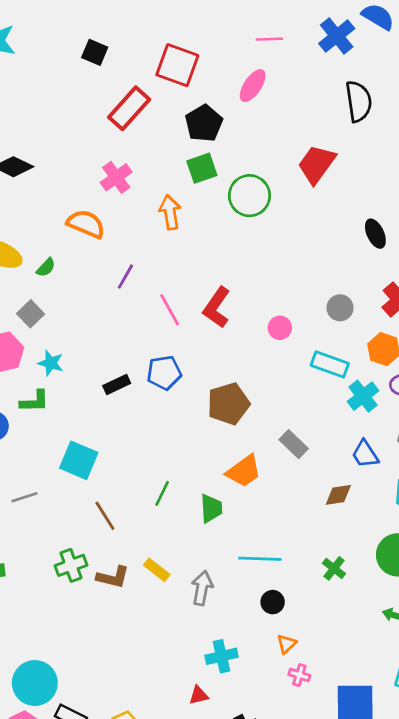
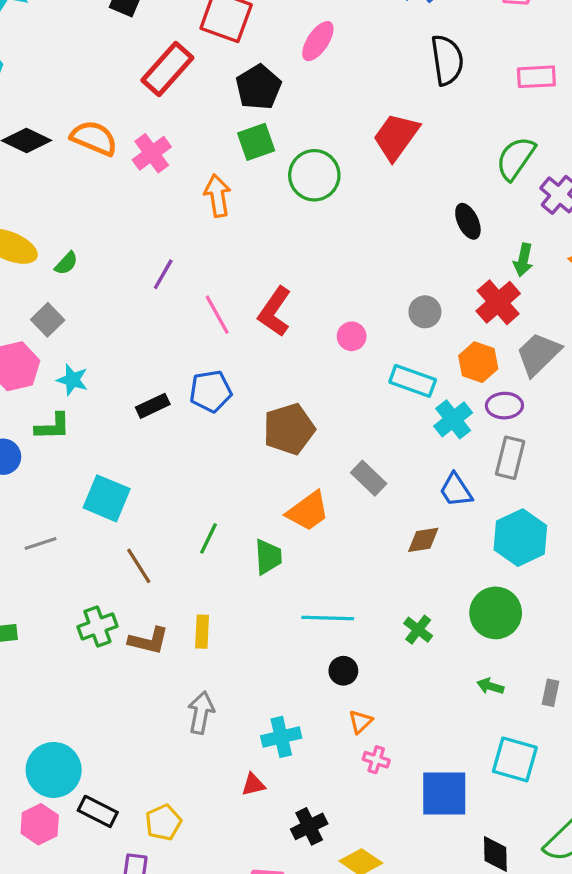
orange semicircle: (86, 224) -> (94, 138), moved
yellow rectangle: (157, 570) -> (202, 632), turned 55
gray arrow: (202, 588) -> (201, 713), moved

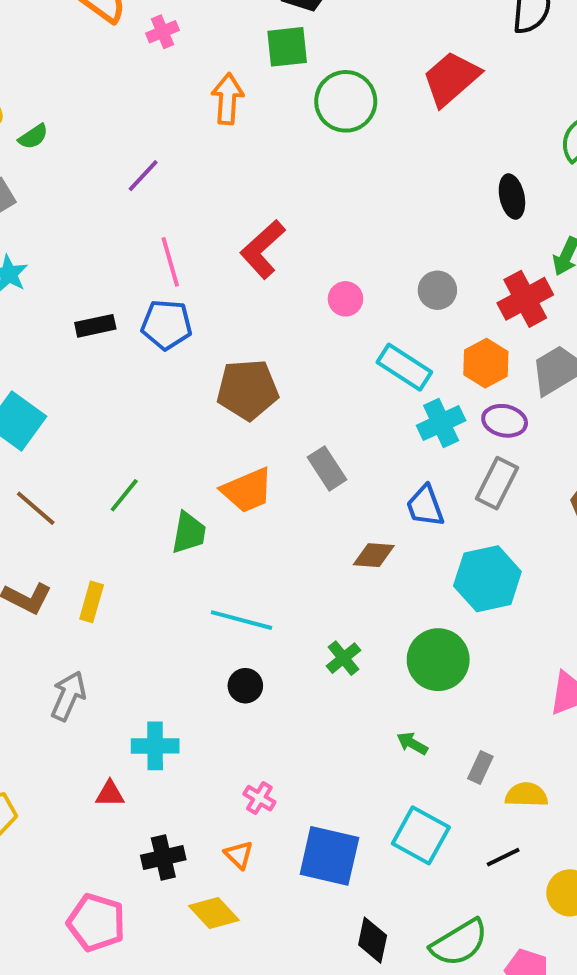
pink cross: (152, 153) -> (163, 32), size x0.7
pink line: (217, 315) -> (170, 262), moved
brown line: (139, 566) -> (36, 508), turned -30
orange triangle: (360, 722) -> (239, 855), moved, turned -45

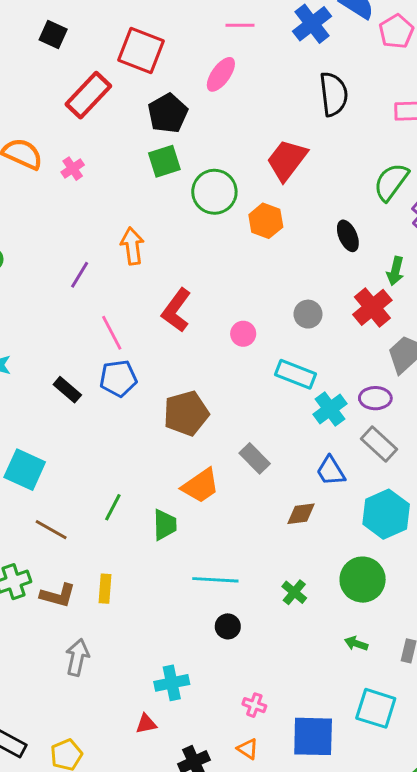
orange arrow: (227, 99) -> (132, 246), moved
black rectangle: (95, 326) -> (67, 390), turned 64
orange hexagon: (486, 363) -> (266, 221), moved
gray rectangle: (497, 483) -> (379, 444), turned -63
gray arrow: (68, 696) -> (77, 657), moved

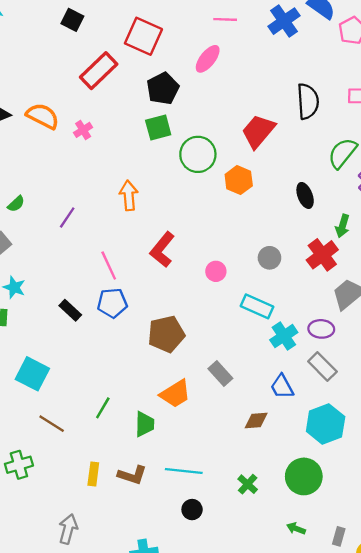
black semicircle: (334, 94) -> (308, 101), moved
purple line: (80, 275) -> (67, 217), moved
brown L-shape: (58, 595) -> (132, 475), moved

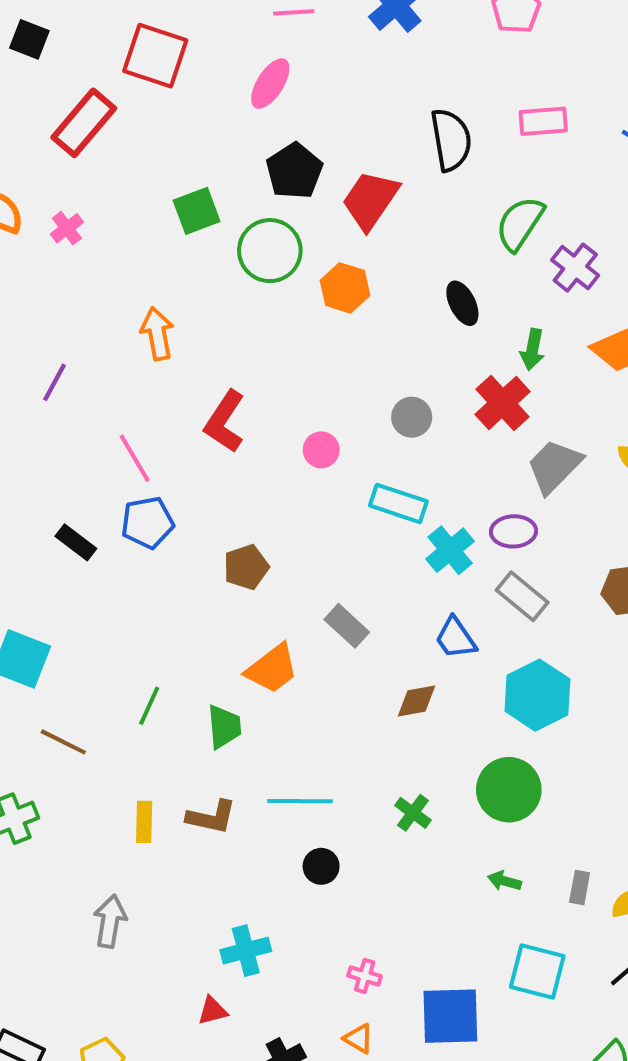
black pentagon: (163, 89) -> (294, 171), moved
brown pentagon: (166, 334) -> (246, 567), size x0.7

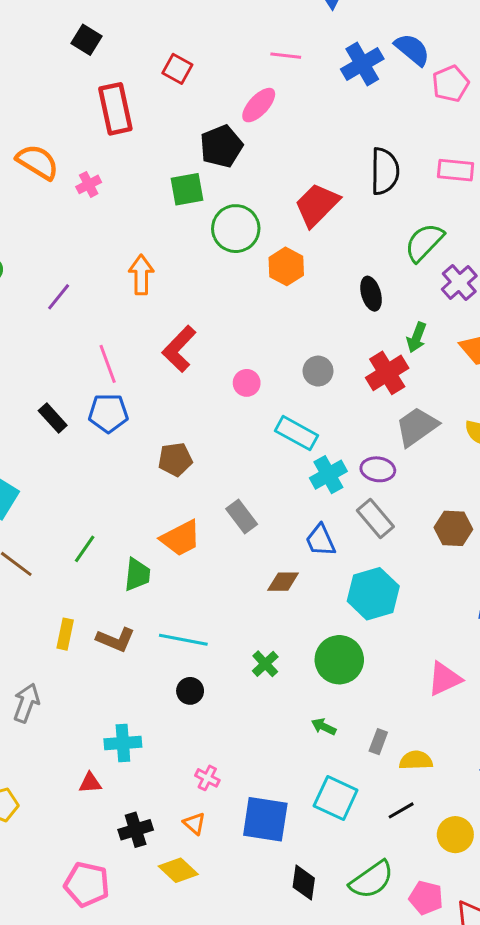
red square: (155, 56) -> (177, 69), size x0.6
red rectangle: (84, 123) -> (115, 109), turned -63
black pentagon: (294, 171) -> (221, 146), moved

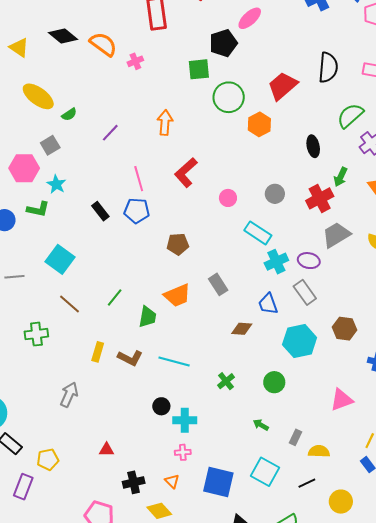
brown hexagon: (453, 528) -> (345, 329), moved
green circle: (339, 660) -> (274, 382), size x0.7
black circle: (190, 691) -> (161, 406), moved
cyan cross: (123, 743) -> (185, 420), moved
pink cross: (207, 778) -> (183, 452), turned -35

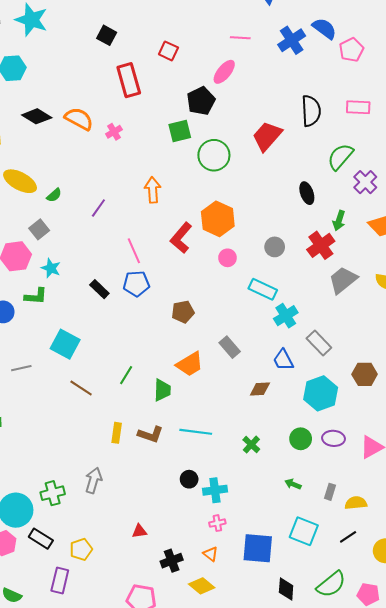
orange hexagon: (259, 124) -> (218, 219), moved, size x1.4
purple ellipse: (309, 261) -> (333, 438), moved
green cross: (36, 334) -> (53, 493), moved

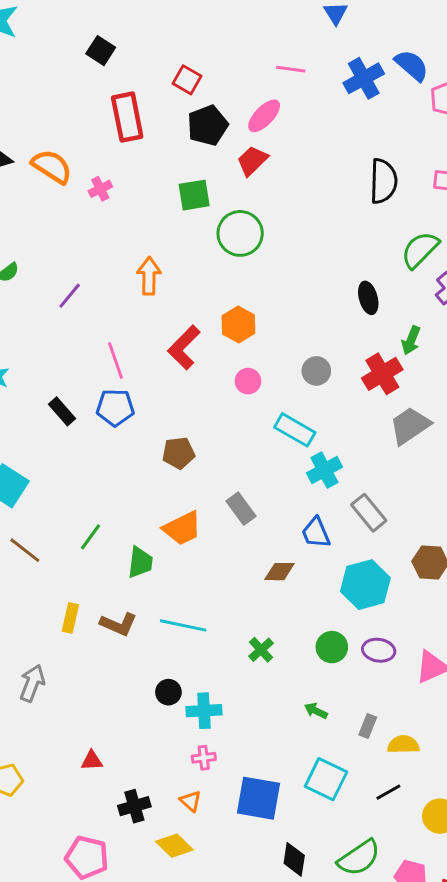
black pentagon: (201, 101) -> (208, 125), moved
red trapezoid: (267, 136) -> (252, 161), moved, size x0.7
orange hexagon: (218, 219) -> (238, 325), size x0.7

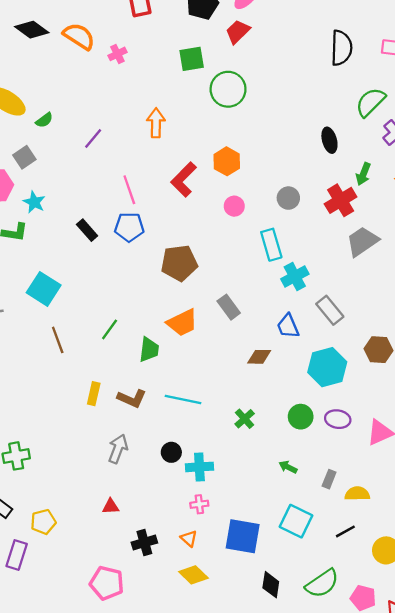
cyan rectangle: (295, 430) -> (271, 245), turned 44
brown pentagon: (178, 453) -> (179, 263), size x1.4
brown line: (25, 550) -> (58, 340), turned 32
gray arrow: (32, 683) -> (118, 449), moved
yellow diamond: (174, 846) -> (193, 575), moved

